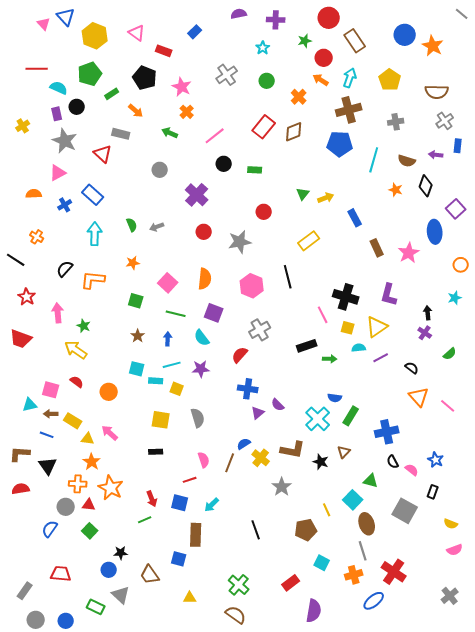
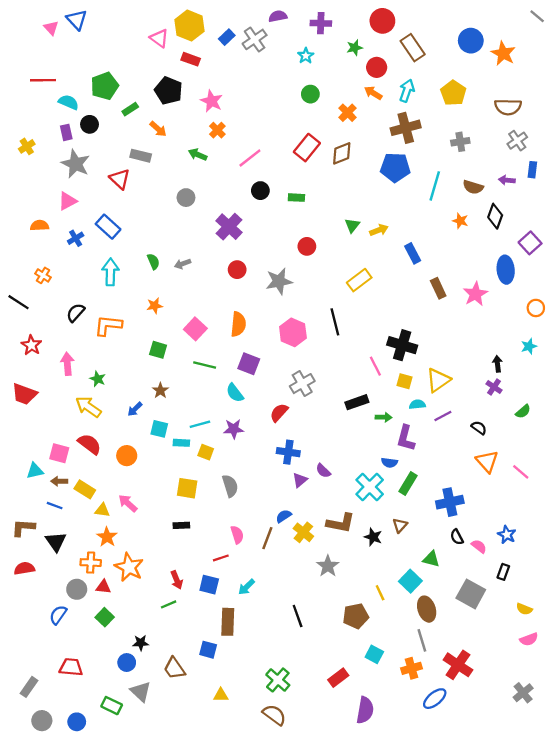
yellow hexagon: (95, 36) -> (189, 26), moved
gray cross: (227, 75) -> (255, 39), moved
purple L-shape: (389, 295) -> (406, 438), moved
blue arrow: (168, 339) -> (135, 409), moved, turned -136
red semicircle: (77, 382) -> (90, 444), size x1.5

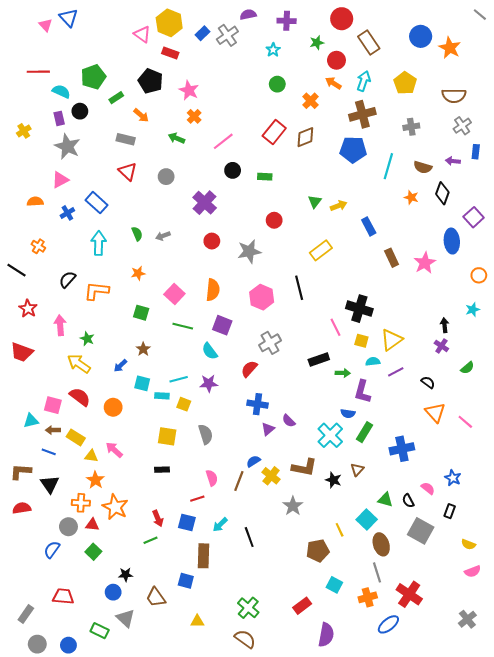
red triangle: (120, 179) -> (128, 171), moved
black semicircle: (457, 537) -> (408, 501), moved
black line: (298, 616) -> (249, 537), moved

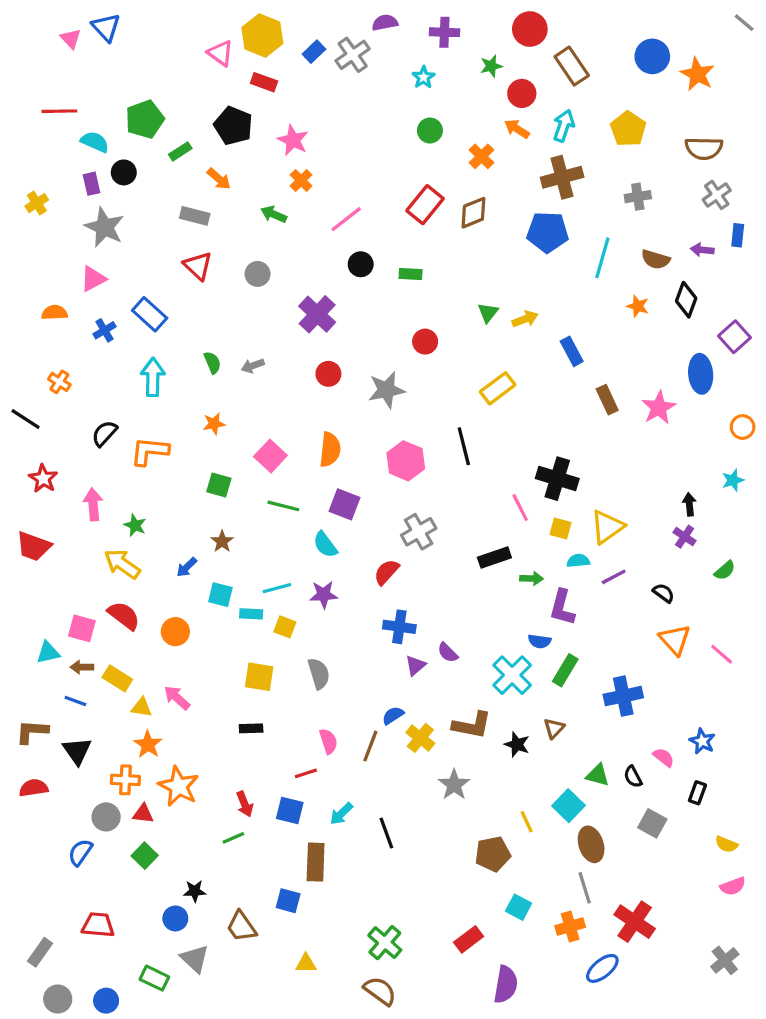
gray square: (421, 531) -> (652, 823), size x0.7

